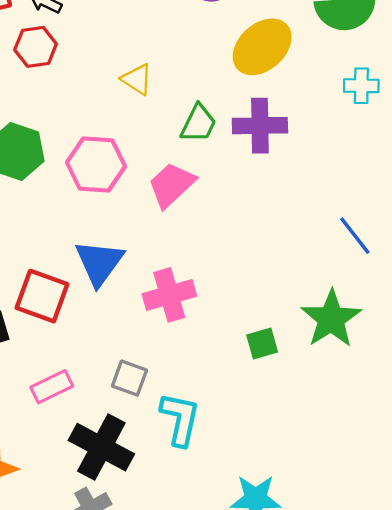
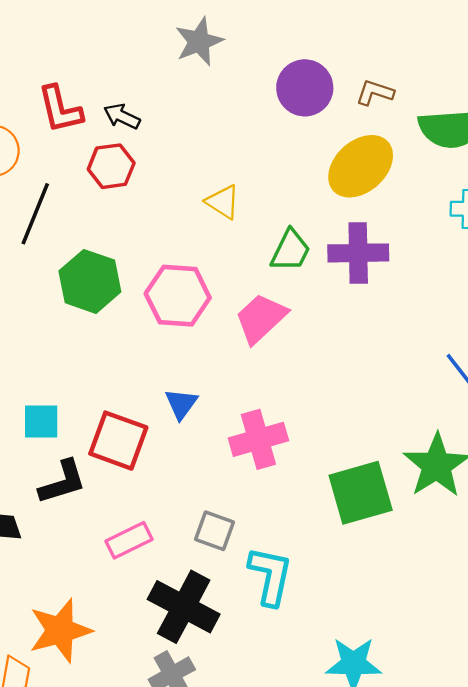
blue triangle: (99, 263) -> (181, 404), size x0.6
green square: (262, 344) -> (361, 493), size x1.8

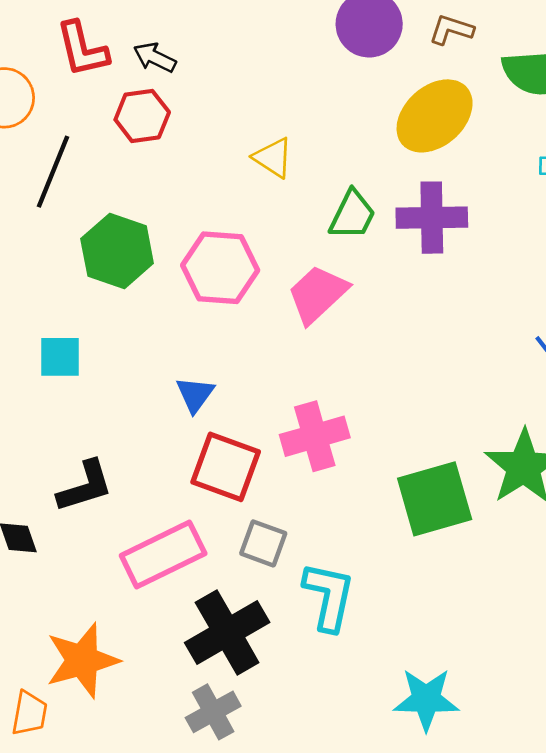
blue triangle: (181, 404) -> (195, 394), moved
cyan square: (41, 422) -> (60, 357), moved
red square: (118, 441) -> (226, 467), moved
pink rectangle: (129, 540) -> (163, 555), size x1.5
black cross: (184, 607) -> (227, 633), turned 32

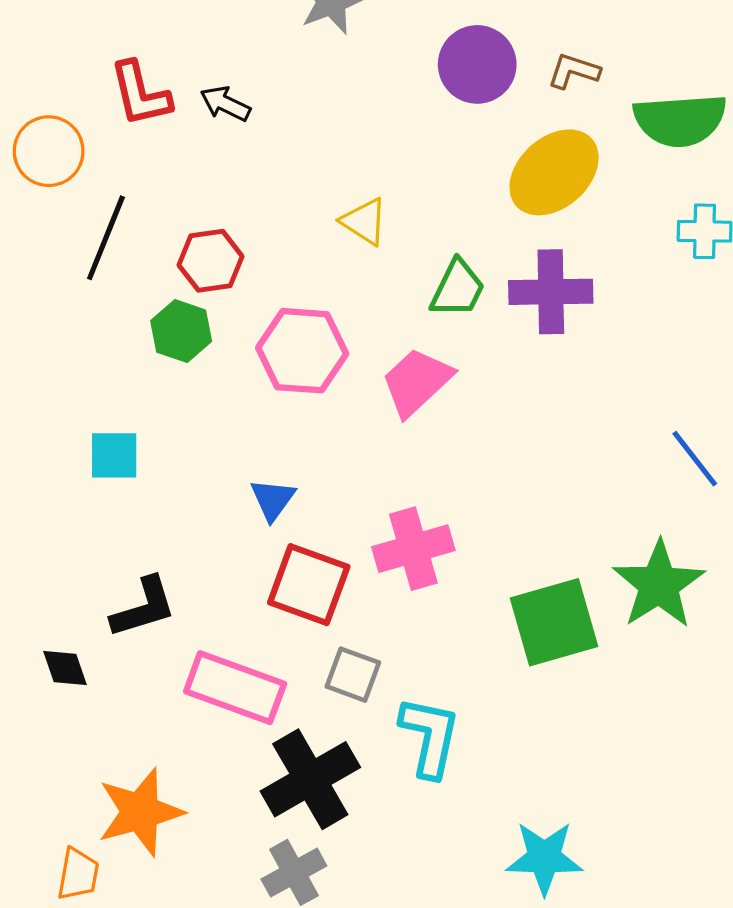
red hexagon: (142, 116) -> (211, 261), moved
green hexagon: (117, 251) -> (181, 331), size x0.7
pink rectangle: (163, 555) -> (235, 688), turned 46

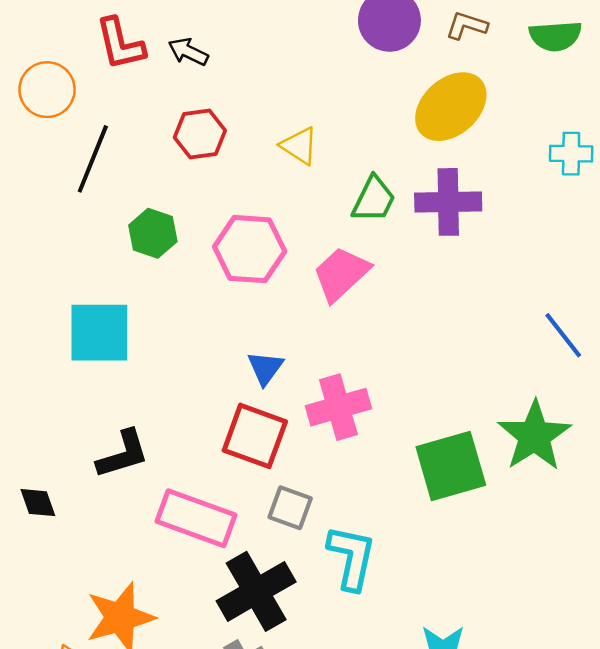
green semicircle: (680, 120) -> (555, 36), moved, size x0.7
red hexagon: (211, 261) -> (200, 134), moved
cyan square: (114, 455) -> (99, 333), size x1.6
blue triangle: (273, 500) -> (265, 368), moved
black diamond: (65, 668) -> (38, 503), moved

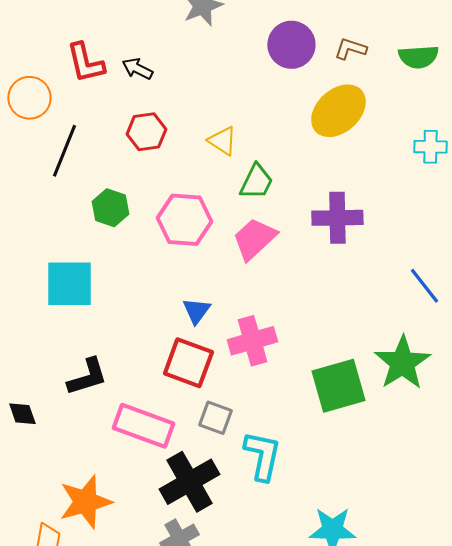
green trapezoid: (374, 199) -> (256, 182), moved
purple cross: (448, 202) -> (337, 218), moved

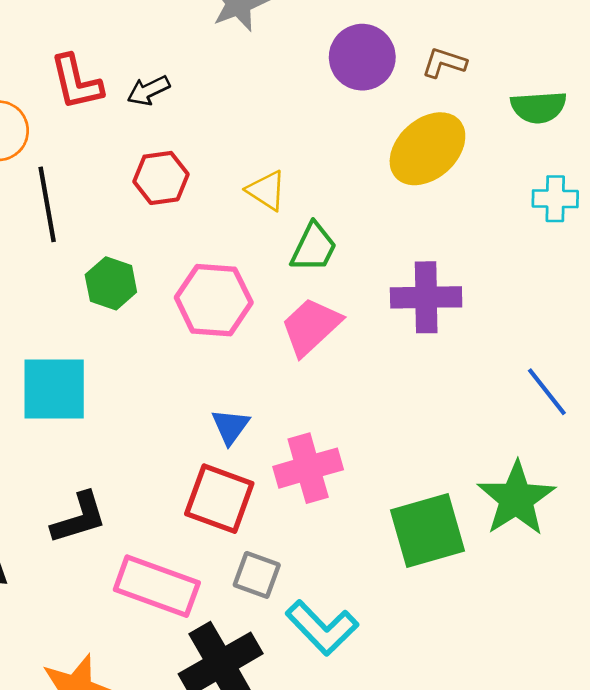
green semicircle: (418, 57) -> (539, 107), moved
black arrow: (137, 69) -> (148, 90), turned -52
black line: (64, 151) -> (47, 204), turned -32
cyan L-shape: (262, 456) -> (322, 628), turned 124

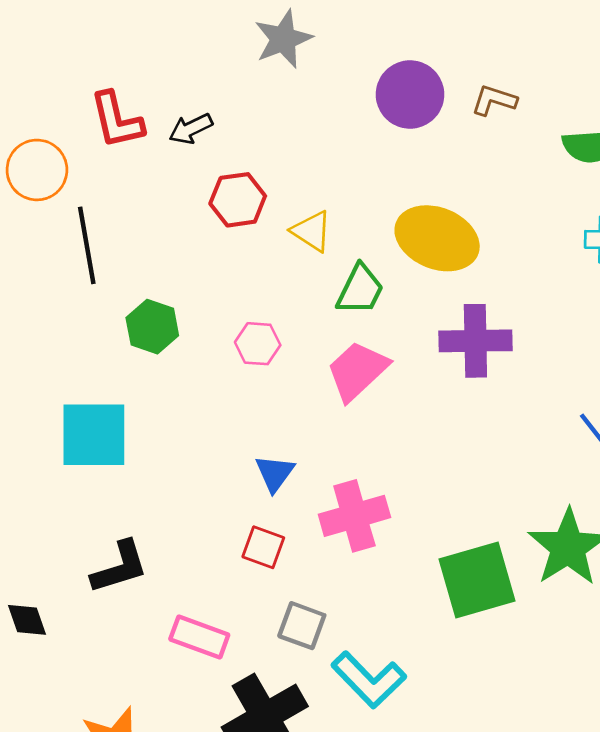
yellow ellipse: (427, 149) -> (437, 238), moved, turned 64
red hexagon: (161, 178) -> (238, 200), moved
pink hexagon: (214, 300) -> (258, 344), size x0.6
red square: (219, 499) -> (263, 547), size x0.6
pink rectangle: (157, 586) -> (199, 637), size x0.7

